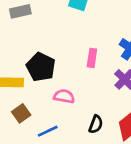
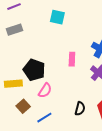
pink semicircle: (64, 96) -> (45, 91), moved, turned 119

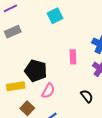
cyan square: (57, 17) -> (55, 16), turned -35
black semicircle: (80, 109) -> (87, 96), moved, turned -48

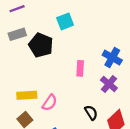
black pentagon: (36, 71) -> (41, 45), moved
yellow rectangle: (16, 86) -> (27, 95), moved

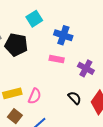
blue cross: (112, 58) -> (63, 35), moved
pink rectangle: (80, 68) -> (57, 59), turned -72

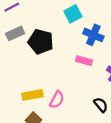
cyan square: (34, 19) -> (73, 14), moved

